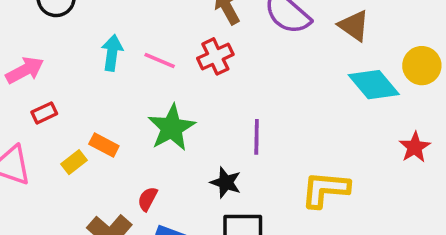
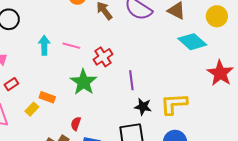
red cross: (215, 56) -> (103, 57), moved
yellow circle: (422, 66) -> (217, 16), moved
red star: (415, 147) -> (220, 73), size x1.5
black star: (226, 182) -> (143, 107), moved

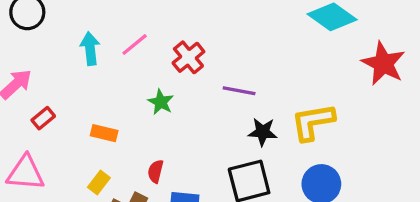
pink line: (71, 46) -> (135, 45), turned -48
purple line: (131, 80) -> (239, 91), turned -66
green star: (83, 82) -> (161, 102), size x0.6
yellow rectangle: (32, 109) -> (99, 182), moved

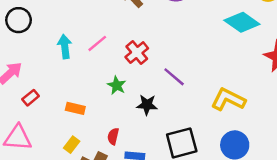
purple line: (239, 91) -> (174, 77), turned 30
yellow L-shape: (313, 122) -> (228, 99), turned 36
black star: (263, 132) -> (147, 105), moved

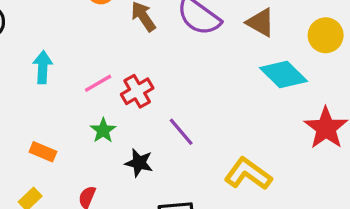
pink line: (97, 43) -> (98, 83), moved

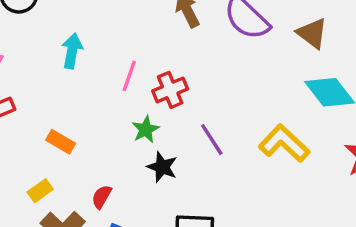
pink line: (98, 83) -> (129, 76), turned -48
green star: (103, 130) -> (146, 129), moved
yellow L-shape: (248, 174) -> (284, 143), moved

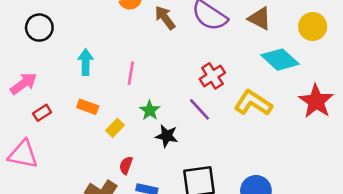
red cross: (170, 90) -> (212, 76), moved
orange rectangle: (61, 142) -> (88, 107), moved
yellow rectangle: (40, 191) -> (115, 128), moved

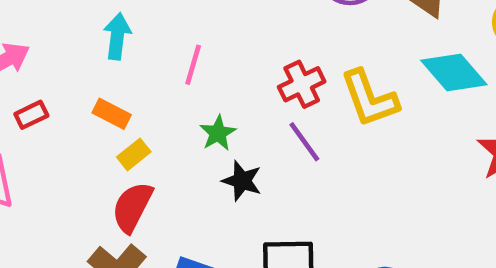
red cross: (212, 76) -> (302, 84), moved
yellow L-shape: (253, 103) -> (369, 98), moved, turned -150
yellow rectangle: (115, 128) -> (134, 154), moved
red semicircle: (126, 165) -> (132, 207), moved, size x1.6

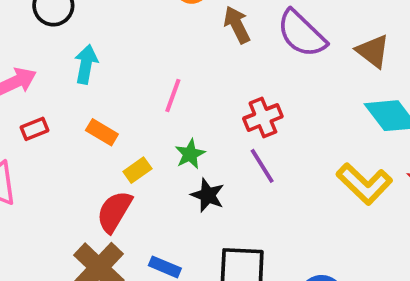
cyan arrow: (117, 36) -> (86, 64), moved
yellow L-shape: (369, 98) -> (364, 184), moved, turned -30
yellow rectangle: (134, 154) -> (137, 170), moved

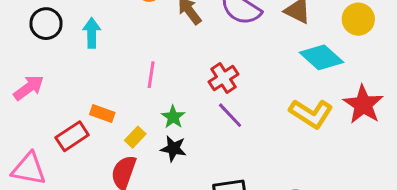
cyan arrow: (86, 64) -> (92, 33), moved
red rectangle: (35, 129) -> (72, 136), moved, size x1.5
black star: (208, 195) -> (173, 148), moved

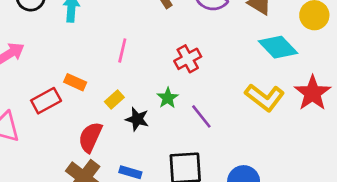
purple line: (230, 115) -> (201, 116), moved
green star: (173, 117) -> (168, 98), moved
yellow rectangle: (135, 137) -> (114, 99), moved

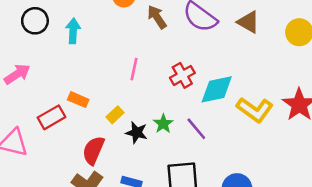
cyan diamond: (278, 47) -> (217, 89), moved, turned -57
pink line: (122, 50) -> (134, 69), moved
green star: (168, 98) -> (163, 124), moved

